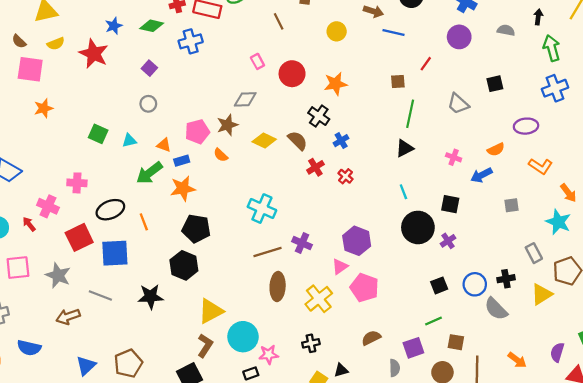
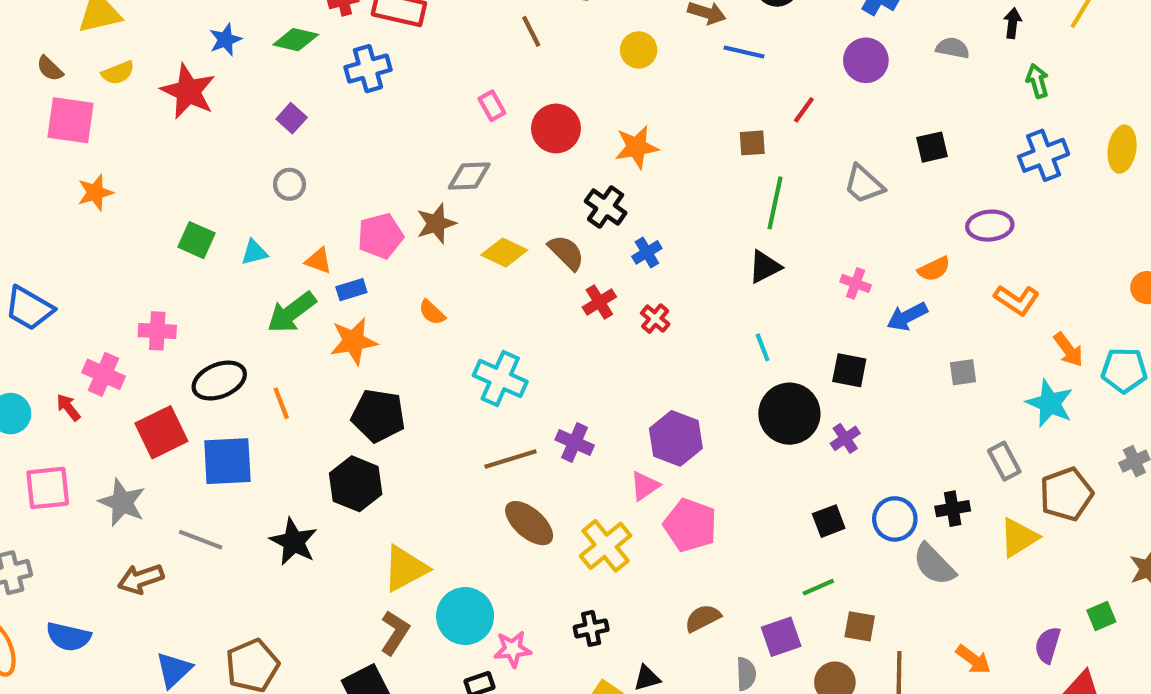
green arrow: (552, 48) -> (1037, 81), size x0.7
orange semicircle: (221, 155) -> (432, 312), moved
brown ellipse: (278, 287) -> (529, 523), turned -52
black star: (151, 297) -> (294, 542), turned 30

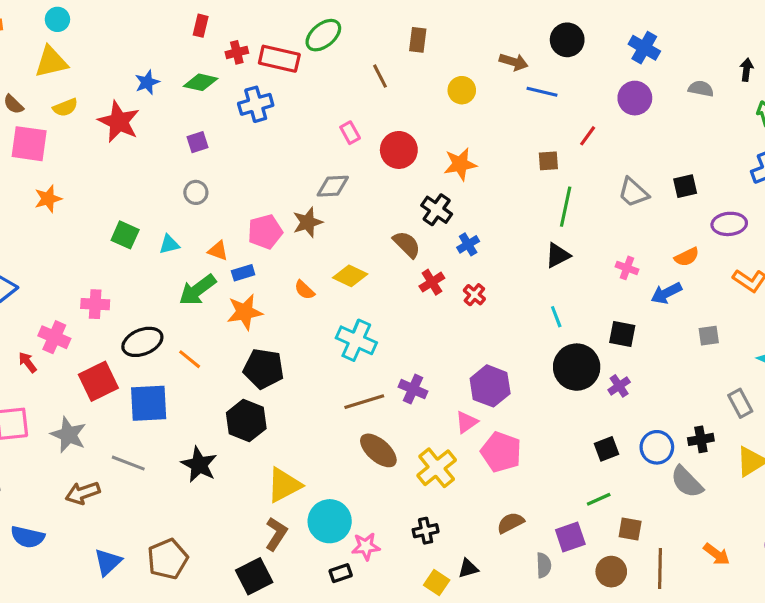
purple square: (292, 118) -> (197, 142), turned 30
black square: (932, 147) -> (685, 186), moved
yellow diamond: (504, 252) -> (350, 276), moved
orange line: (281, 403) -> (190, 359), turned -30

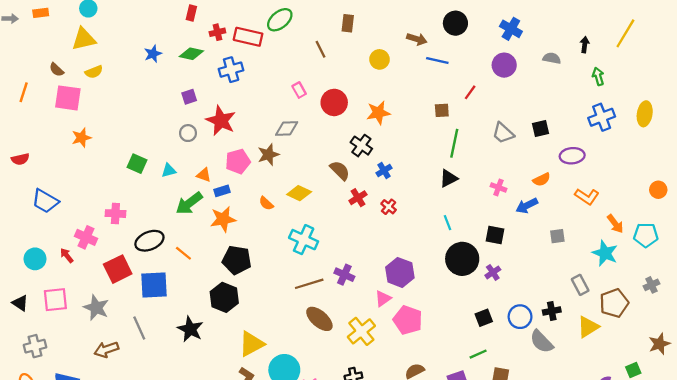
red star: (119, 122) -> (221, 121), moved
gray line: (128, 463) -> (139, 328), turned 45

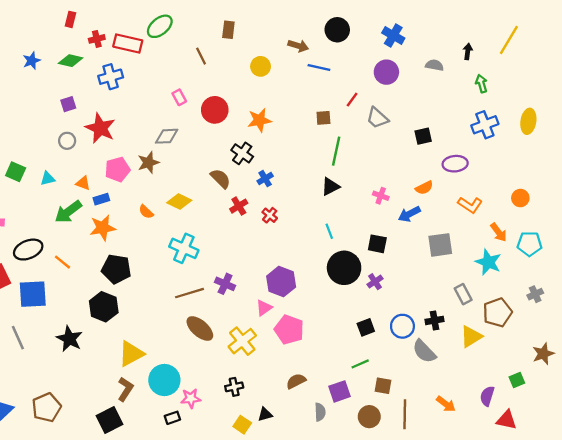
gray trapezoid: (503, 133) -> (377, 118), moved
orange circle: (658, 190) -> (520, 198), moved
gray square: (557, 236) -> (440, 245), size x1.6

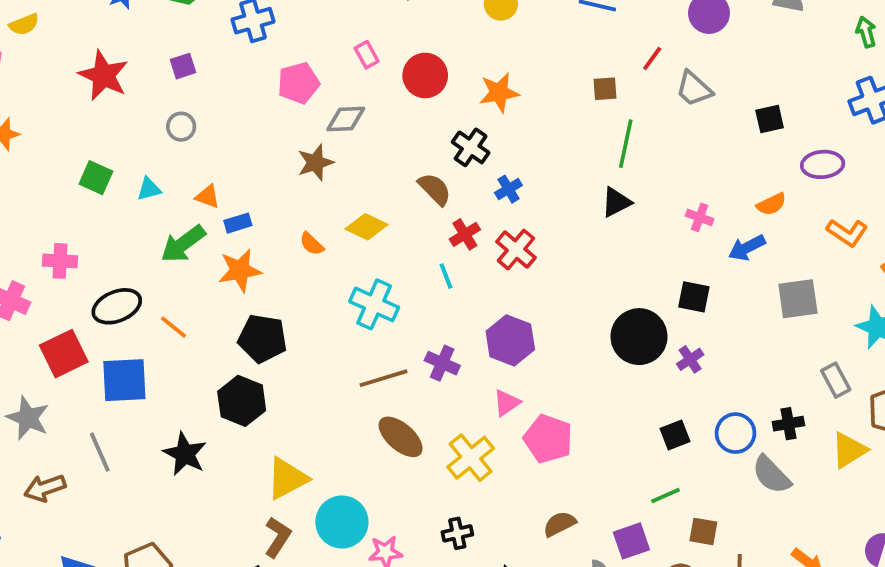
red star: (100, 128) -> (104, 75), moved
pink pentagon: (117, 169) -> (298, 83), moved
red cross: (270, 215) -> (516, 250), size x1.5
cyan line: (329, 231) -> (446, 276), moved
purple hexagon: (281, 282) -> (510, 340), moved

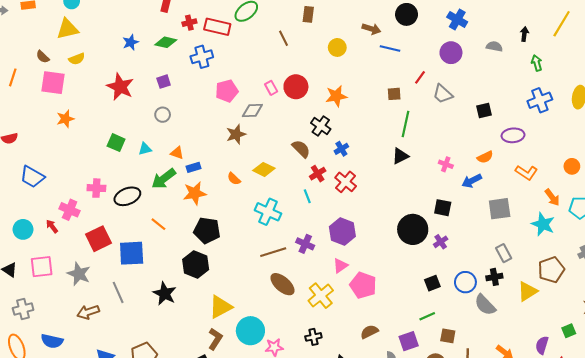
pink rectangle: (367, 55) -> (271, 88), moved
black ellipse: (117, 306) -> (127, 196), moved
gray rectangle: (836, 380) -> (504, 253), moved

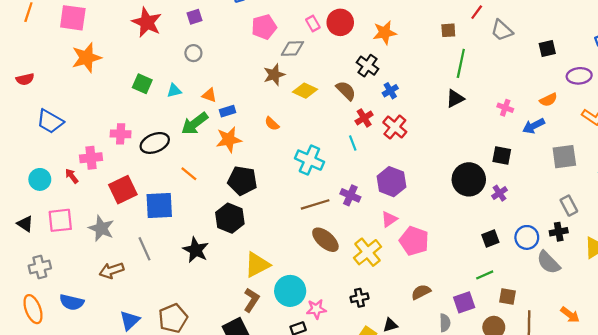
orange star: (65, 119) -> (86, 58), size x1.5
yellow diamond: (264, 169) -> (305, 91), moved
pink cross: (70, 210) -> (91, 158), turned -30

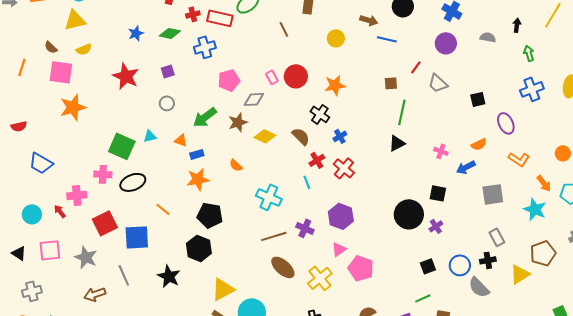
purple ellipse: (579, 76) -> (506, 123), turned 70
green square: (142, 84) -> (122, 146), moved, size x1.5
green arrow: (195, 124) -> (205, 117), moved

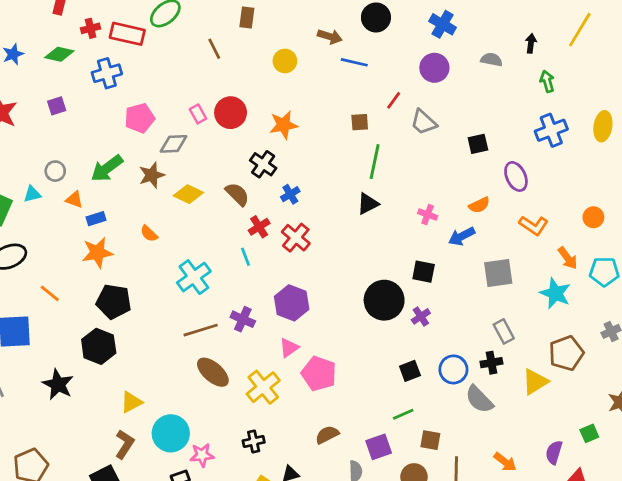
gray circle: (167, 103) -> (55, 171), moved
cyan cross: (269, 197) -> (194, 277), turned 30
yellow triangle: (223, 289) -> (131, 402), size x0.7

